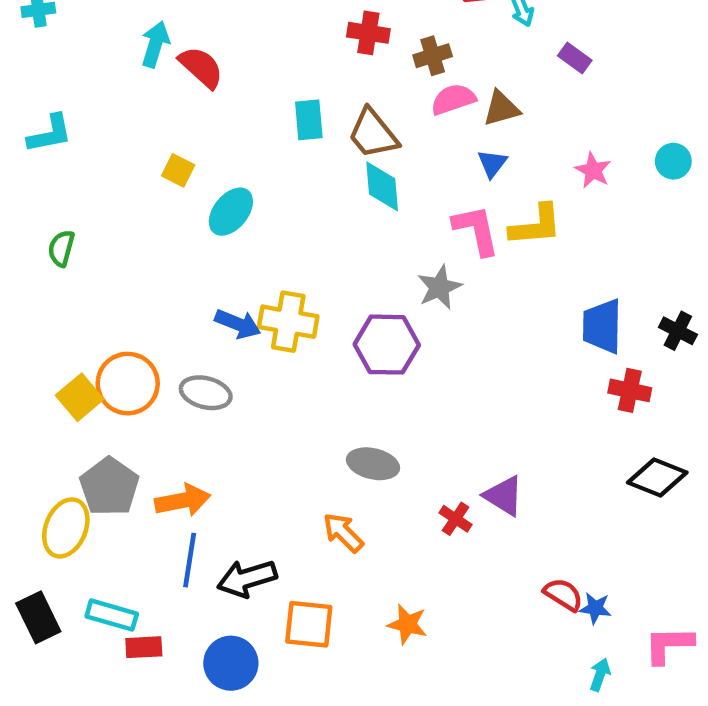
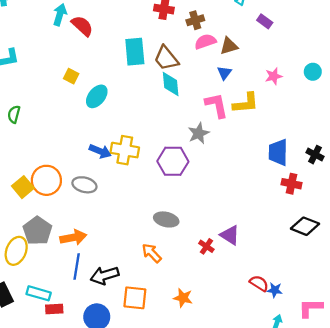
cyan rectangle: (309, 120) -> (135, 52), size x1.4
pink star: (593, 170) -> (274, 76), turned 30

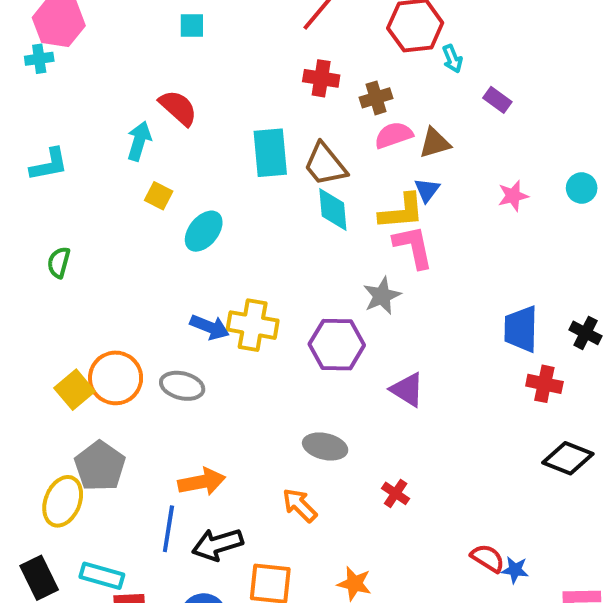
cyan arrow: (60, 15) -> (139, 141), moved
yellow L-shape: (246, 103) -> (401, 211), moved
purple triangle: (230, 235) -> (407, 390), moved
orange arrow: (73, 237) -> (202, 482), moved

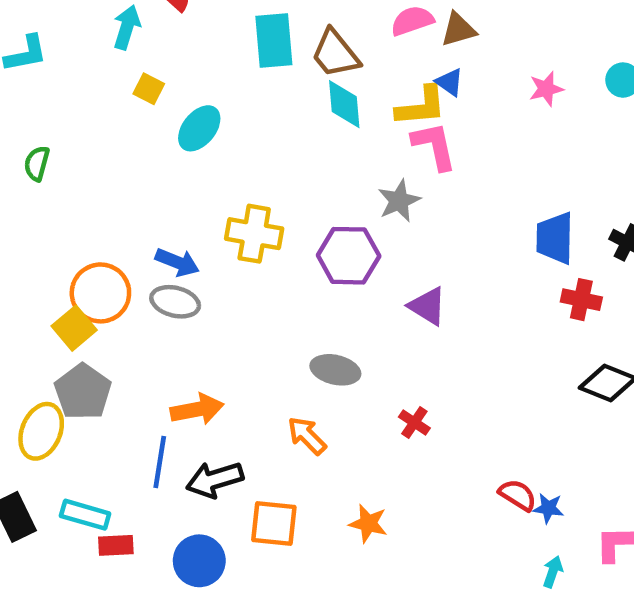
blue triangle: (427, 190) -> (450, 82), turned -32
blue arrow: (210, 327) -> (177, 262), moved
yellow square: (74, 390) -> (74, 328), moved

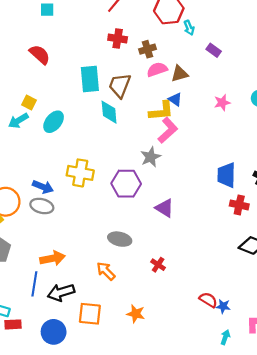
cyan arrow: (127, 27) -> (18, 121), moved, turned -138
brown trapezoid: (335, 54) -> (120, 85), turned 60
cyan diamond: (344, 104) -> (109, 112), moved
pink L-shape: (434, 146) -> (168, 130), turned 60

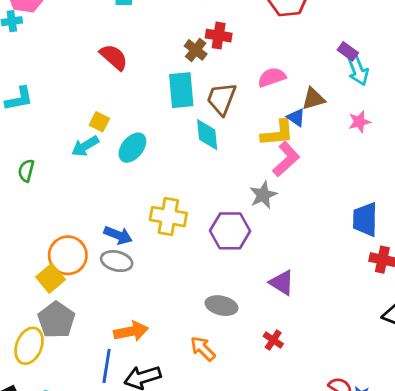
cyan arrow: (189, 28) -> (358, 70), moved, size x1.5
brown cross: (147, 49) -> (196, 50), moved, turned -35
brown triangle: (179, 74) -> (313, 99), moved
purple triangle: (165, 208) -> (282, 283), moved

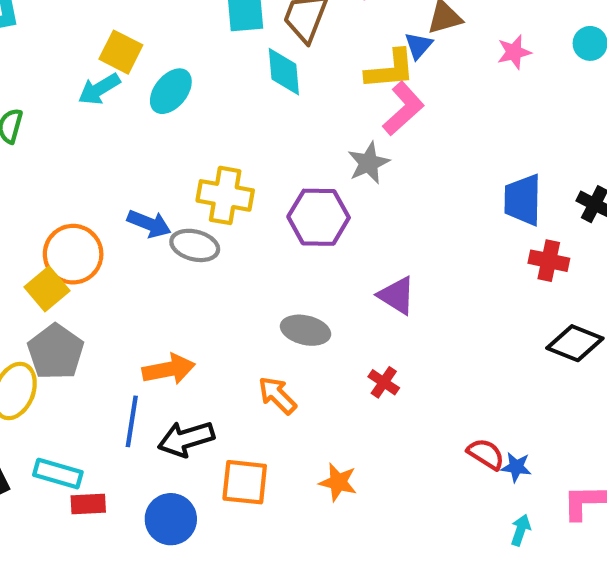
blue triangle: (296, 117) -> (418, 46), turned 36
yellow square: (99, 122) -> (121, 52), size x1.4
gray ellipse: (117, 261) -> (195, 245), moved

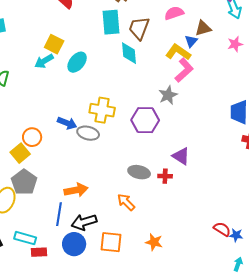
yellow L-shape: (390, 69) -> (178, 52), turned -140
orange circle: (73, 254) -> (32, 137), size x0.7
red cross: (384, 382) -> (165, 176), moved, turned -32
blue circle: (171, 519) -> (74, 244), moved

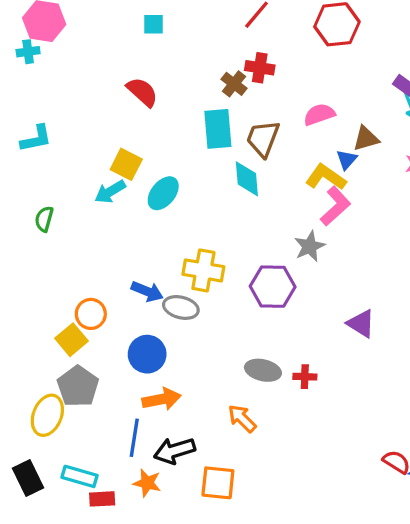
purple triangle: (181, 156) -> (361, 324), moved
orange star: (154, 242) -> (147, 483), moved
blue circle: (74, 244) -> (147, 354), moved

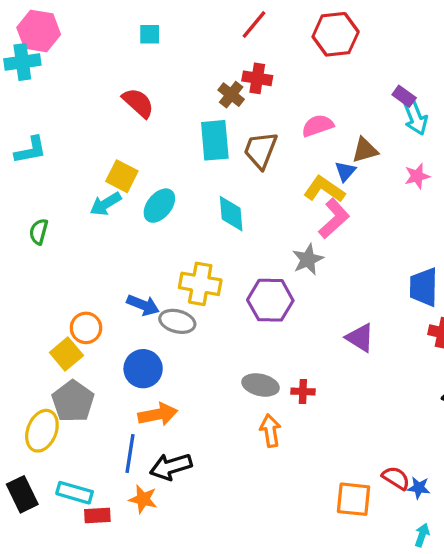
cyan cross: (28, 52) -> (22, 62), size x1.5
cyan diamond: (247, 179) -> (231, 214), moved
orange arrow: (242, 418) -> (270, 431), moved, turned 36
orange square: (218, 483) -> (353, 499), moved

